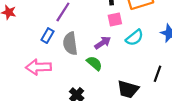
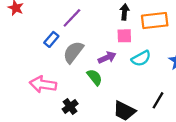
gray semicircle: (70, 44) -> (73, 52), turned 35
pink arrow: (38, 67) -> (43, 84), moved

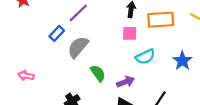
purple arrow: (107, 58) -> (125, 82), moved
pink arrow: (43, 84) -> (26, 76), moved, size x0.6

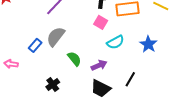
blue rectangle: (57, 33) -> (35, 45), moved
pink square: (130, 33) -> (101, 22), turned 32

